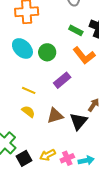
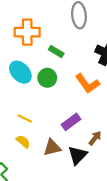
green rectangle: (76, 30) -> (56, 51), moved
purple rectangle: (62, 80) -> (71, 122), moved

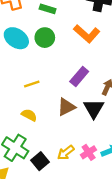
yellow line: (25, 118) -> (32, 84), turned -32
yellow semicircle: (23, 142) -> (29, 115), moved

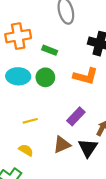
orange L-shape: (87, 34) -> (86, 76), turned -30
cyan ellipse: (16, 38) -> (18, 76), turned -35

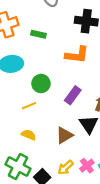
green circle: (45, 77) -> (41, 84), moved
brown triangle: (62, 145) -> (64, 135), moved

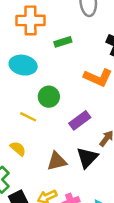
green rectangle: (38, 34) -> (63, 42), turned -48
yellow line: (29, 106) -> (28, 117), turned 32

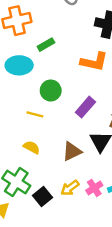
green rectangle: (63, 42) -> (46, 45), moved

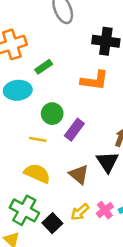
purple rectangle: (85, 107) -> (74, 130), moved
yellow semicircle: (32, 147) -> (37, 173), size x1.5
brown triangle: (72, 151) -> (79, 174), turned -50

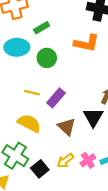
green circle: (52, 114) -> (47, 58), moved
purple rectangle: (74, 130) -> (56, 98), moved

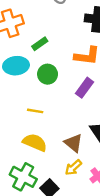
purple rectangle: (56, 98) -> (84, 88), moved
yellow arrow: (65, 161) -> (73, 168), moved

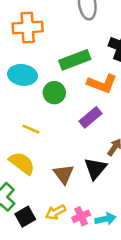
green rectangle: (40, 44) -> (75, 60), moved, size x1.6
yellow arrow: (73, 168) -> (56, 212), moved

